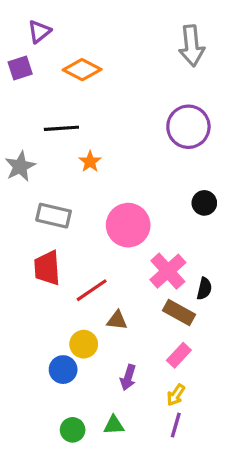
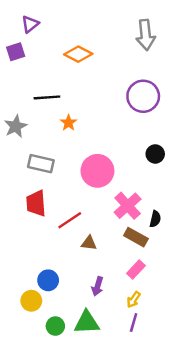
orange diamond: (82, 70) -> (78, 54), moved
yellow circle: (84, 344) -> (31, 301), moved
green triangle: (114, 425) -> (87, 322), size x1.6

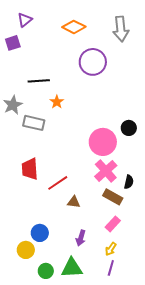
orange diamond: (78, 54) -> (74, 27), moved
purple circle: (143, 96) -> (93, 62), moved
gray rectangle: (41, 164) -> (34, 123), moved
pink circle: (97, 171) -> (103, 142), moved

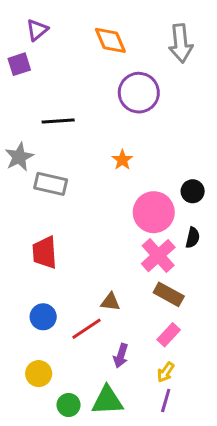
orange diamond: (74, 27) -> (110, 40), turned 40
orange star: (57, 102) -> (122, 160), moved
black semicircle: (129, 182) -> (193, 238), moved
red line: (58, 183) -> (86, 329), moved
blue circle: (40, 233) -> (43, 317), moved

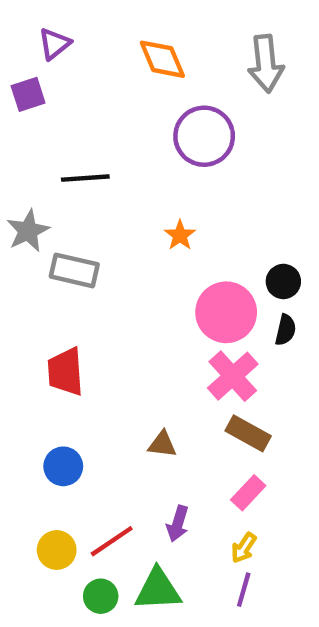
black semicircle: (193, 238) -> (286, 330), moved
red line: (86, 329) -> (112, 541), moved

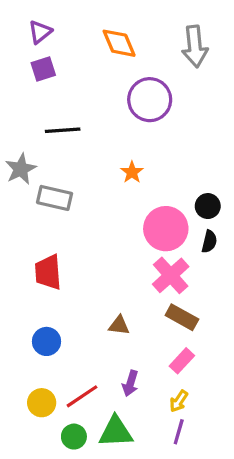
purple square: (28, 94) -> (43, 69), moved

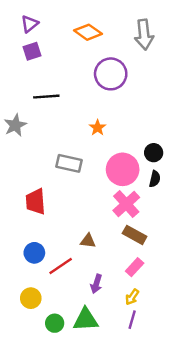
orange diamond: (119, 43) -> (88, 32), turned -32
gray rectangle: (55, 198) -> (69, 163), moved
red line: (82, 396) -> (61, 266), moved

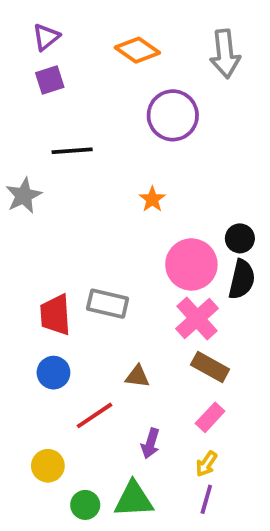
gray rectangle: (69, 163) -> (108, 304), moved
black semicircle: (155, 179) -> (242, 279), size x1.5
blue circle: (34, 253) -> (53, 373), moved

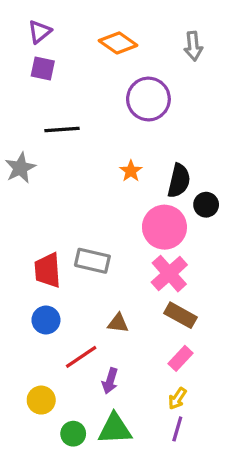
gray arrow: (225, 54) -> (193, 46), size x0.7
purple square: (50, 80) -> (43, 69), turned 30
black semicircle: (242, 279) -> (179, 181), moved
purple arrow: (150, 443) -> (110, 381), moved

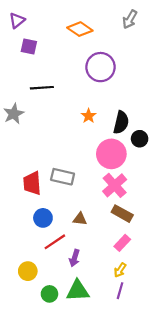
purple triangle: (40, 32) -> (17, 20), moved
gray arrow: (193, 46) -> (130, 19), moved, turned 36
blue circle: (46, 320) -> (43, 218), moved

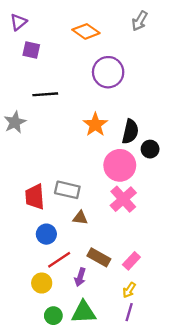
orange star: (89, 116) -> (95, 125), size x1.5
brown rectangle: (122, 214) -> (99, 257), moved
brown triangle: (80, 219) -> (80, 218), moved
yellow circle: (28, 271) -> (42, 283), moved

